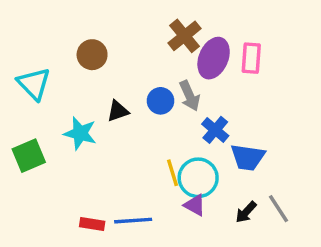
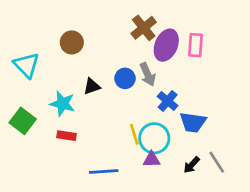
green square: (29, 156) -> (23, 121), turned -30
purple triangle: (195, 205) -> (152, 160), turned -30
red rectangle: (92, 224) -> (66, 136), moved

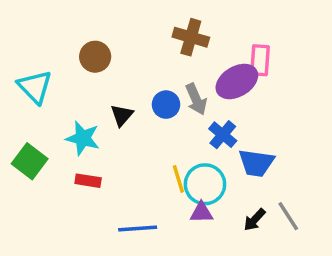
brown cross: (144, 28) -> (191, 37), turned -35
purple ellipse: (166, 45) -> (237, 81), moved, turned 36
black triangle: (92, 86) -> (122, 115), turned -30

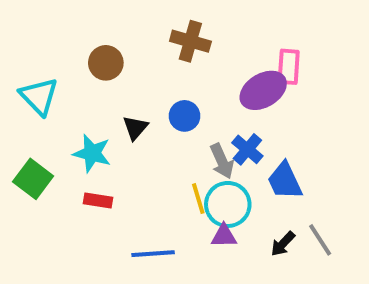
brown cross: (191, 37) -> (190, 41), moved
gray arrow: (196, 99) -> (222, 161), moved
blue trapezoid: (256, 163) -> (285, 181), turned 57

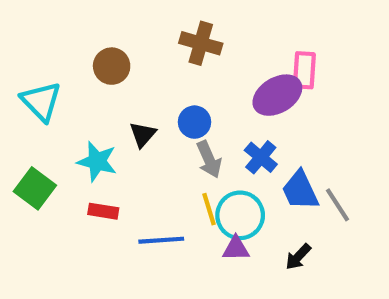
gray arrow: (222, 161) -> (209, 159), moved
gray line: (320, 240) -> (338, 205), moved
blue line: (153, 254) -> (161, 240), moved

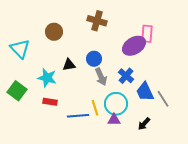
black triangle: (143, 134) -> (69, 65), turned 40
yellow line: (209, 209) -> (95, 108), moved

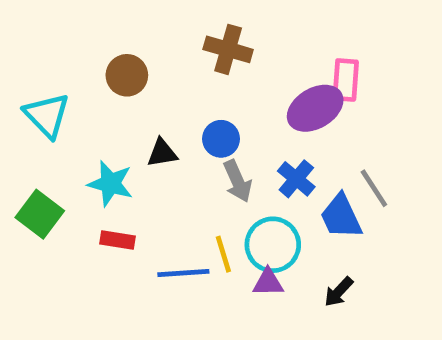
gray line: (163, 99) -> (374, 188), moved

